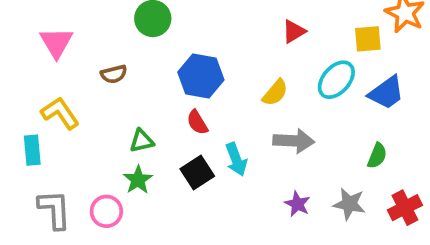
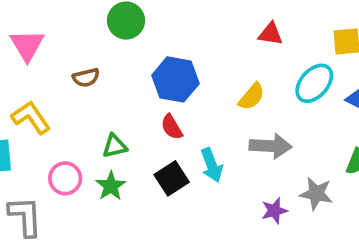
red triangle: (294, 31) -> (271, 34), turned 40
purple star: (297, 204) -> (274, 211), turned 30
gray star: (349, 204) -> (316, 194), moved
pink circle: (106, 211) -> (65, 178), moved

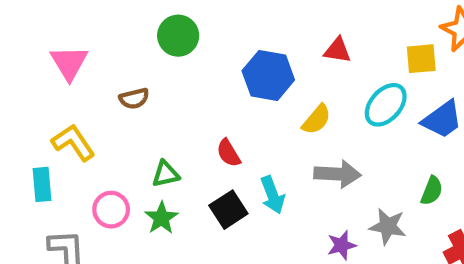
blue hexagon: (175, 79) -> (268, 75), moved

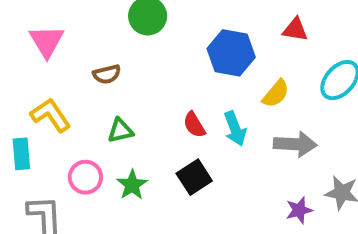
green triangle: (166, 174) -> (120, 131), moved
cyan arrow: (272, 195) -> (235, 129), moved

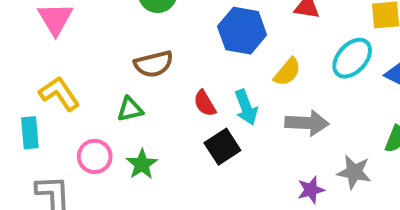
brown semicircle: (107, 74) -> (154, 64), moved, size x1.4
black square: (194, 177) -> (222, 147), moved

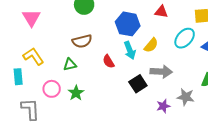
cyan arrow: (246, 107) -> (130, 50), moved
black square: (222, 147) -> (138, 84), moved

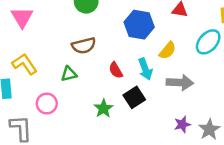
cyan arrow: (130, 50) -> (145, 69), moved
black square: (138, 84) -> (134, 97), moved
green star: (76, 93) -> (103, 108), moved
gray star: (186, 97) -> (209, 129), moved, turned 30

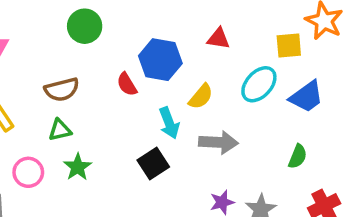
brown semicircle: (84, 46) -> (62, 90), moved
red semicircle: (116, 70) -> (127, 84), moved
green star: (103, 108) -> (78, 167), moved

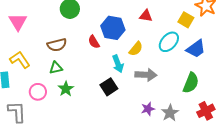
yellow square: (289, 46) -> (186, 20), turned 35
green semicircle: (298, 156) -> (191, 83), size x1.5

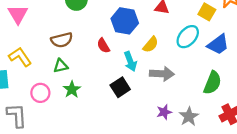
red semicircle: (94, 42) -> (103, 46), moved

